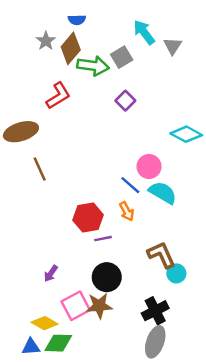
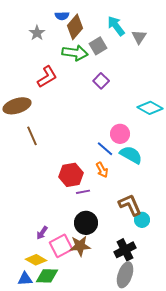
brown diamond: (71, 48) -> (75, 27), moved
purple arrow: (51, 273) -> (42, 233), moved

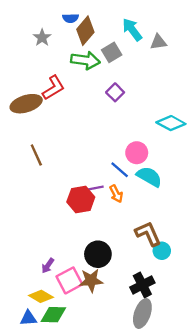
gray triangle: (139, 37) -> (158, 42), turned 49
brown ellipse: (17, 106) -> (26, 104), moved
purple line: (83, 192) -> (96, 188), moved

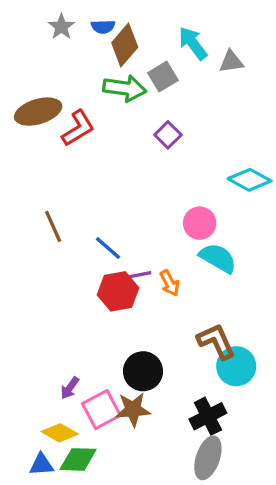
gray star: (42, 38) -> (61, 27), moved
brown ellipse: (26, 104) -> (38, 112), moved
blue line: (120, 170) -> (108, 248), moved
cyan circle: (162, 251) -> (236, 366), size x1.5

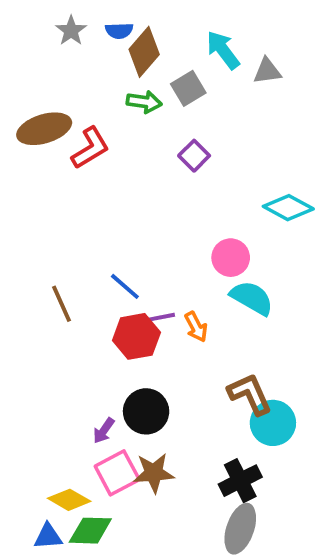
green arrow: (125, 88) -> (144, 102), size x0.7
brown line: (53, 226) -> (61, 304), moved
black circle: (143, 371) -> (146, 411), moved
purple arrow: (70, 388) -> (104, 431), moved

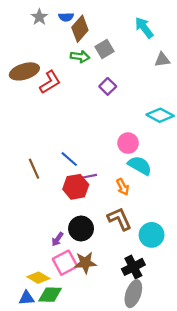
cyan arrow: (223, 50) -> (144, 28), moved
gray triangle: (267, 71) -> (162, 60), moved
orange arrow: (196, 327) -> (123, 187), moved
brown L-shape: (250, 394) -> (119, 219), moved

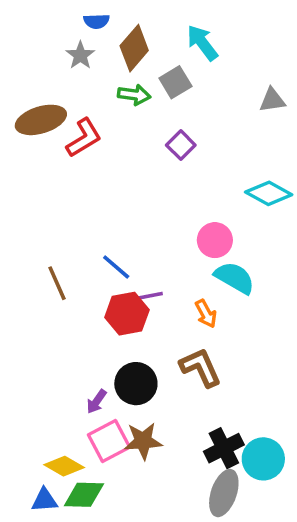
gray star: (39, 17) -> (80, 55), moved
blue semicircle: (66, 17) -> (96, 21), moved
cyan arrow: (144, 28) -> (202, 43), moved
cyan circle: (152, 235) -> (263, 459), moved

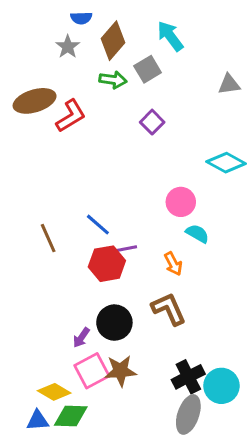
cyan semicircle: (235, 278) -> (197, 234), size x0.7

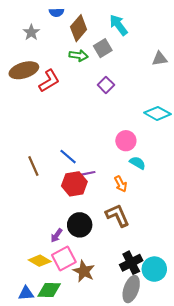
gray star: (68, 47) -> (31, 32), moved
brown star: (120, 371) -> (84, 271), moved, turned 30
yellow diamond: (54, 392) -> (40, 261), moved

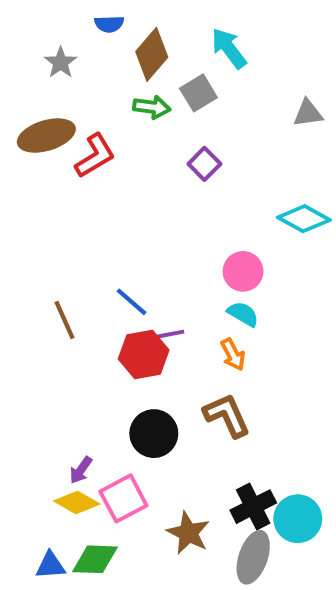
cyan semicircle: (137, 163) -> (243, 314), moved
purple arrow: (56, 235) -> (81, 470), moved
brown star: (84, 271) -> (188, 533), moved

